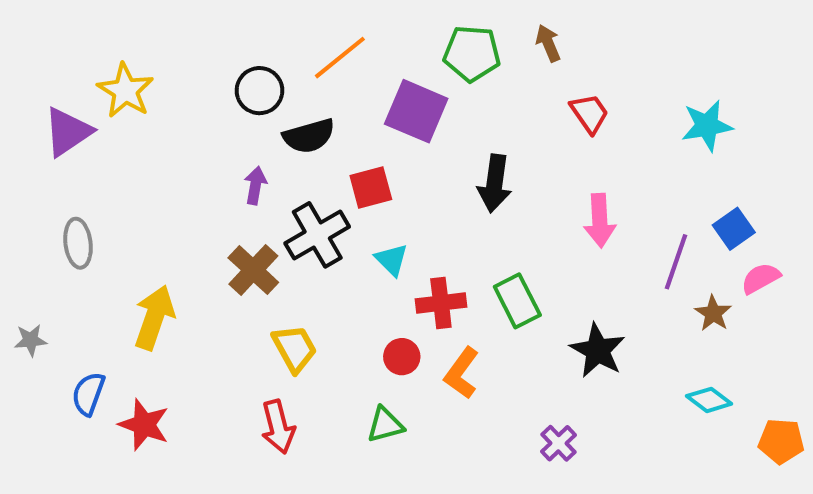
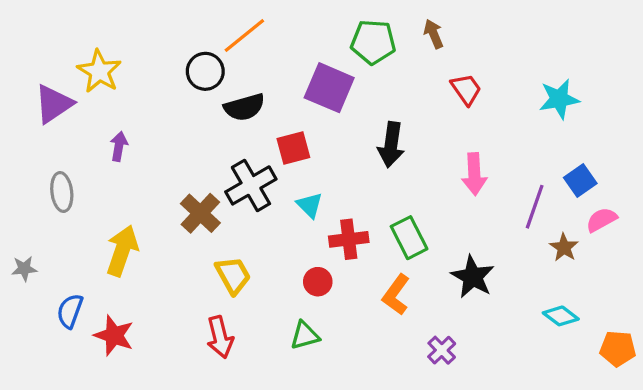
orange line: (340, 58) -> (244, 35), moved
purple arrow: (255, 185) -> (119, 146), moved
orange L-shape: (462, 373) -> (396, 295), moved

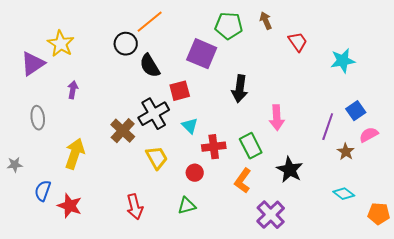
red trapezoid: (466, 89) -> (298, 42), moved
black semicircle: (244, 107) -> (150, 66), turned 75
pink arrow: (474, 174) -> (277, 118), moved
yellow trapezoid: (233, 275) -> (157, 158), moved
purple cross: (442, 350) -> (271, 215), size x1.6

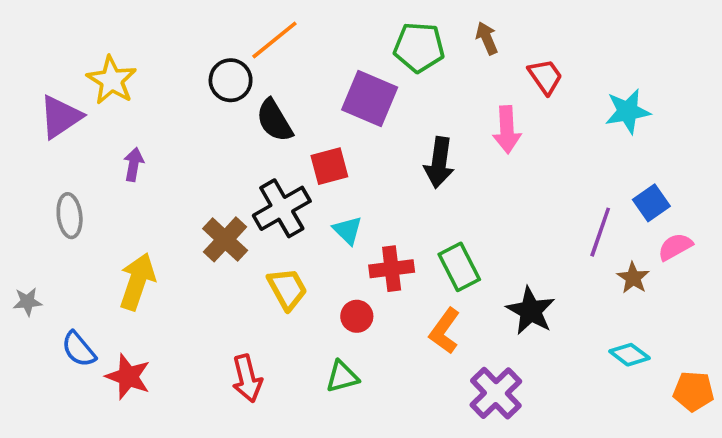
pink arrow: (277, 118) -> (507, 130), moved
blue semicircle: (43, 191) -> (79, 349), turned -60

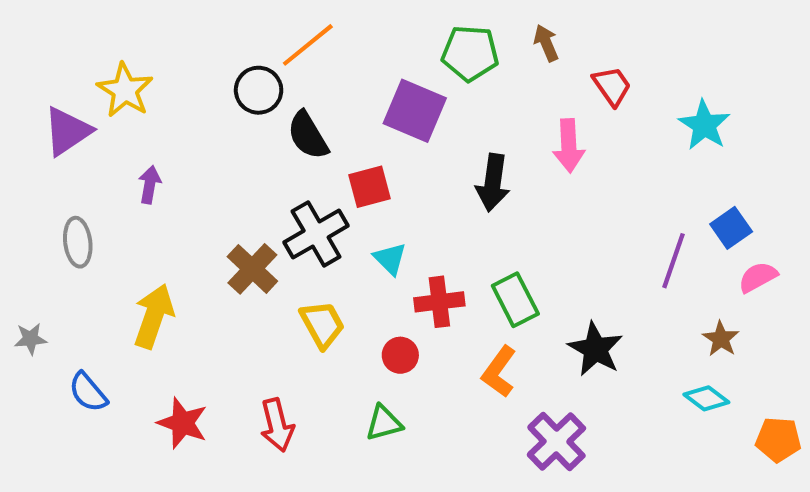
cyan star: (628, 111) -> (704, 125), turned -30
brown star: (633, 278) -> (721, 339), moved
red star: (128, 377) -> (183, 423), moved

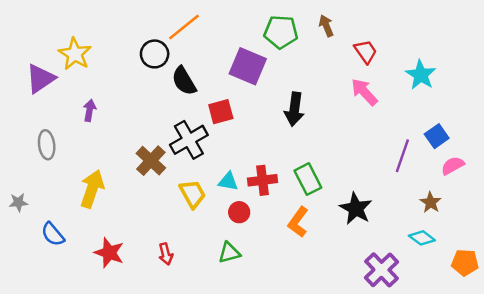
pink arrow: (569, 146) -> (364, 92), moved, turned 140
cyan triangle: (390, 259) -> (228, 182), moved, turned -35
red arrow: (277, 425) -> (166, 254), size x0.7
purple cross: (556, 442) -> (381, 270), moved

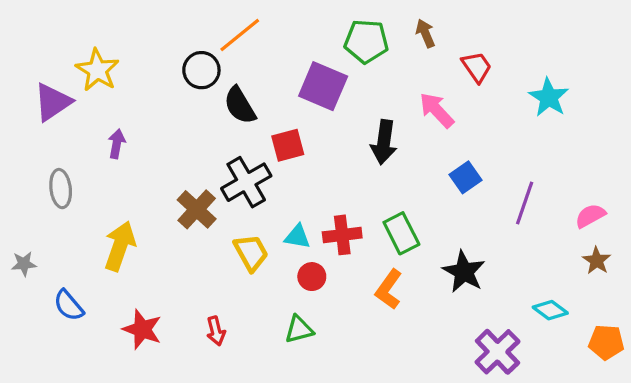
pink arrow: (364, 92) -> (437, 110), moved
blue square: (437, 136) -> (465, 177), moved
brown star: (431, 202) -> (597, 261), moved

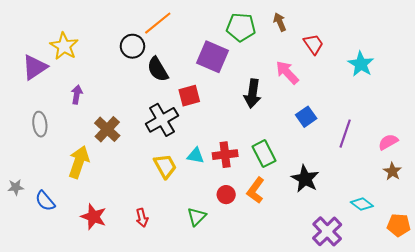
brown cross: (197, 209) -> (107, 129), moved
gray star: (24, 264) -> (16, 187), moved
red circle: (312, 277) -> (226, 195), moved
green triangle: (299, 329) -> (197, 217), turned -30

